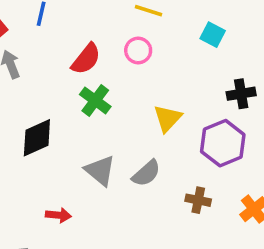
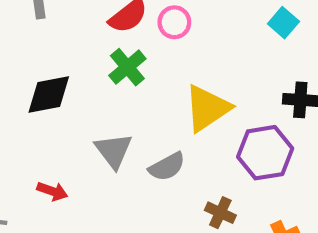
pink circle: (138, 50) -> (174, 22), moved
yellow triangle: (168, 118) -> (207, 108), size x1.4

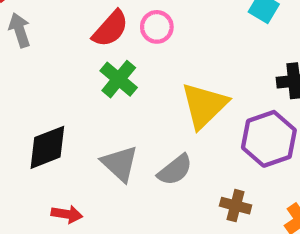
black diamond: (49, 94) -> (47, 147), moved

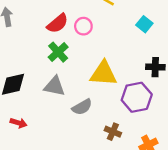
yellow triangle: (204, 105) -> (103, 73), turned 40
gray triangle: (120, 164) -> (55, 86), moved, turned -40

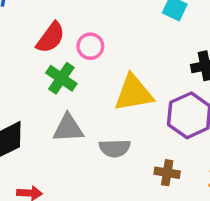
pink circle: (83, 26) -> (90, 46), moved
gray semicircle: (82, 107) -> (115, 148), turned 42

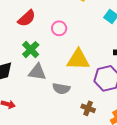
red semicircle: (51, 38) -> (27, 18), moved
green cross: (61, 78) -> (31, 50), moved

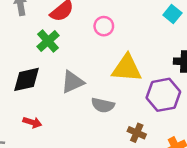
green cross: (31, 50) -> (48, 41), moved
gray triangle: (37, 72) -> (72, 82), turned -36

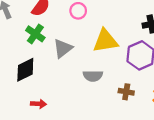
gray triangle: (72, 82) -> (63, 48), moved

